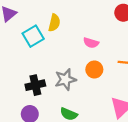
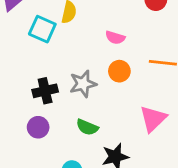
cyan square: (33, 36) -> (42, 29), turned -35

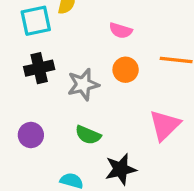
cyan square: (42, 29) -> (36, 21), turned -36
black cross: (45, 91) -> (39, 68), moved

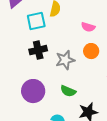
purple circle: (31, 135) -> (33, 91), size x1.5

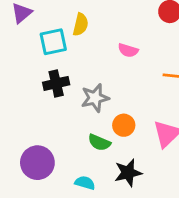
orange circle: (91, 51) -> (124, 125), moved
purple circle: (33, 91) -> (37, 163), moved

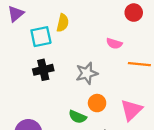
pink semicircle: (128, 50) -> (114, 43), moved
gray star: (95, 98) -> (87, 73), moved

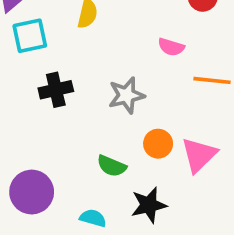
cyan square: (41, 37) -> (30, 36), moved
orange circle: (97, 103) -> (158, 144), moved

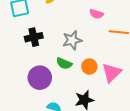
green semicircle: (112, 166) -> (64, 63), moved
purple circle: (32, 192) -> (40, 78), moved

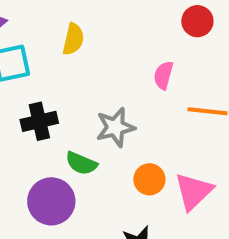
pink semicircle: (96, 14) -> (163, 75), turned 88
green semicircle: (64, 63) -> (81, 163), moved

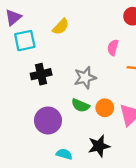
yellow semicircle: (73, 39) -> (61, 27), turned 30
green semicircle: (81, 163) -> (80, 105), moved

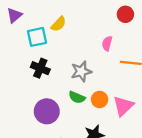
cyan square: (25, 41) -> (37, 37), moved
black cross: (41, 74) -> (40, 68), turned 36

